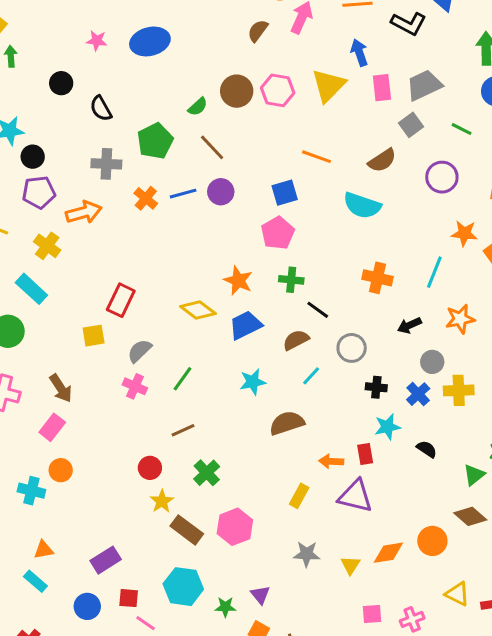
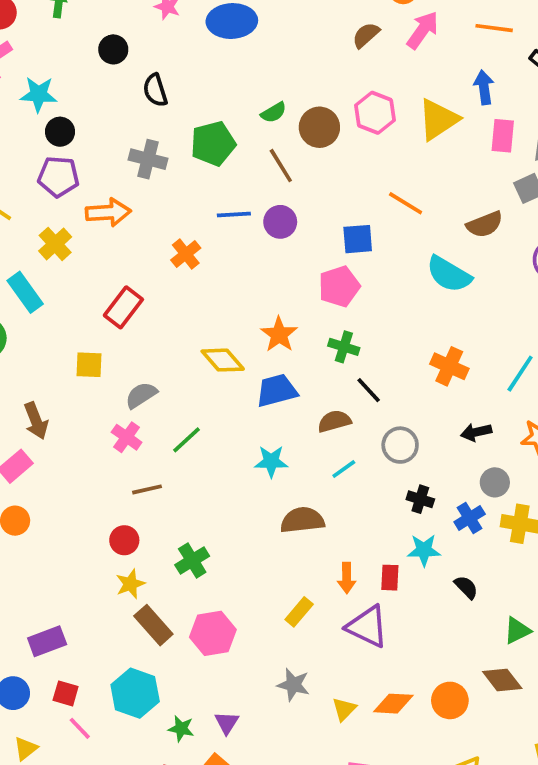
brown circle: (237, 91) -> (319, 127), moved
orange cross: (146, 198) -> (186, 254), moved
red rectangle: (121, 300) -> (123, 307), moved
brown line: (183, 430) -> (147, 489), moved
orange arrow: (331, 461) -> (347, 578), turned -105

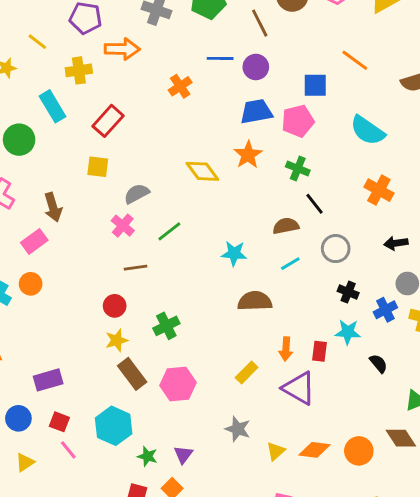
yellow cross: (55, 244) -> (79, 70), turned 30
cyan semicircle: (449, 274) -> (367, 130), moved
red rectangle: (123, 307) -> (108, 121), moved
blue trapezoid: (277, 391) -> (256, 112), moved

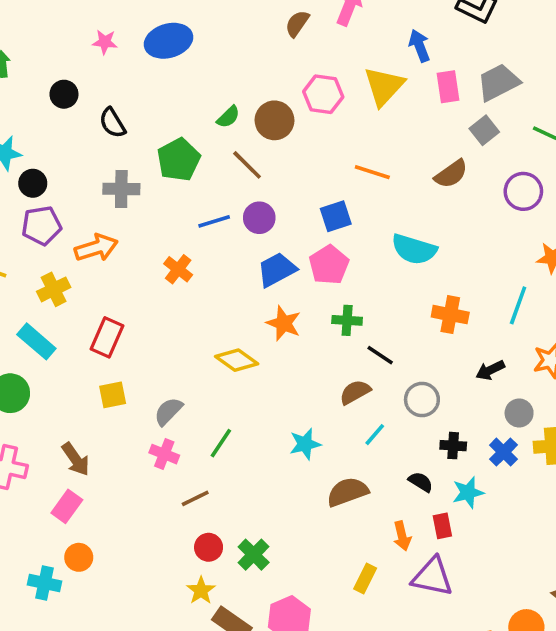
red circle: (115, 306) -> (209, 547), moved
black semicircle: (378, 364) -> (421, 482), moved

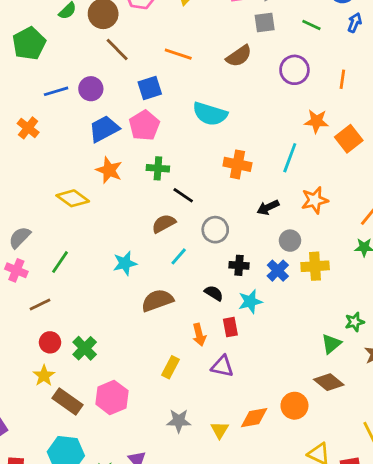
gray square: (484, 130) -> (265, 22), turned 30
brown line: (247, 165) -> (117, 50), moved
purple triangle: (432, 577) -> (222, 366), size x0.7

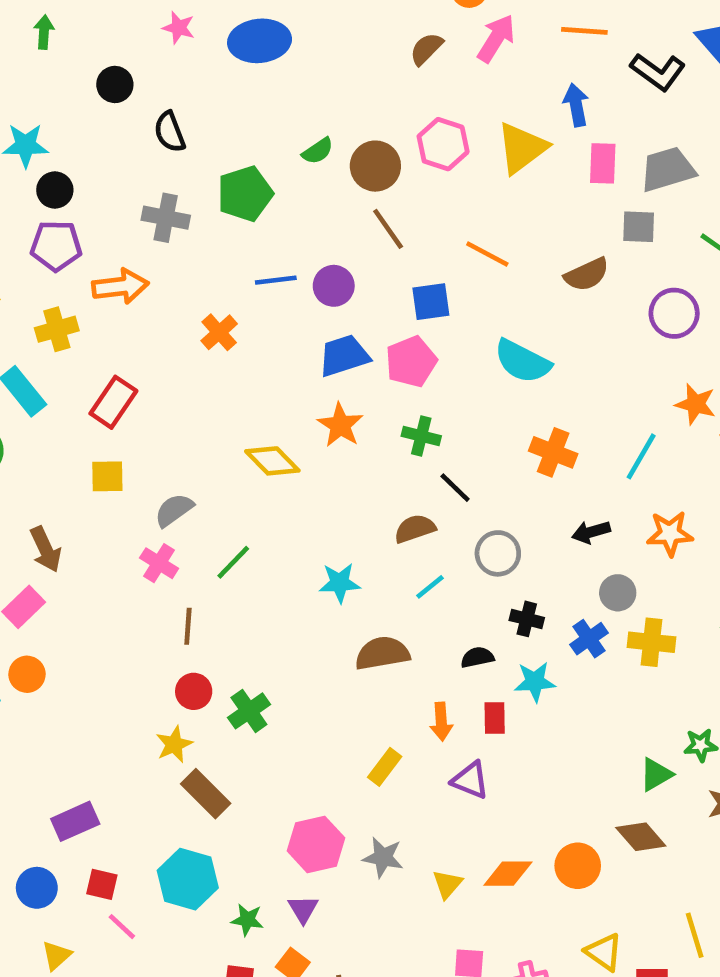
black semicircle: (214, 293) -> (477, 657), turned -54
brown line: (40, 305) -> (188, 626), turned -70
pink hexagon: (112, 397) -> (316, 844), moved

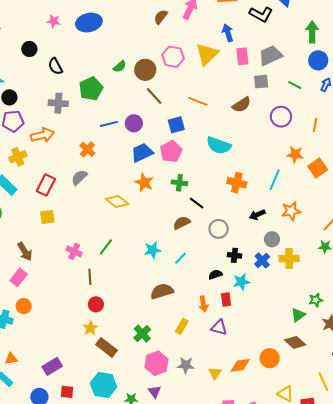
gray semicircle: (174, 510) -> (79, 177), moved
cyan line: (430, 587) -> (180, 258), moved
brown semicircle: (382, 653) -> (162, 291), moved
green cross: (249, 711) -> (142, 334), moved

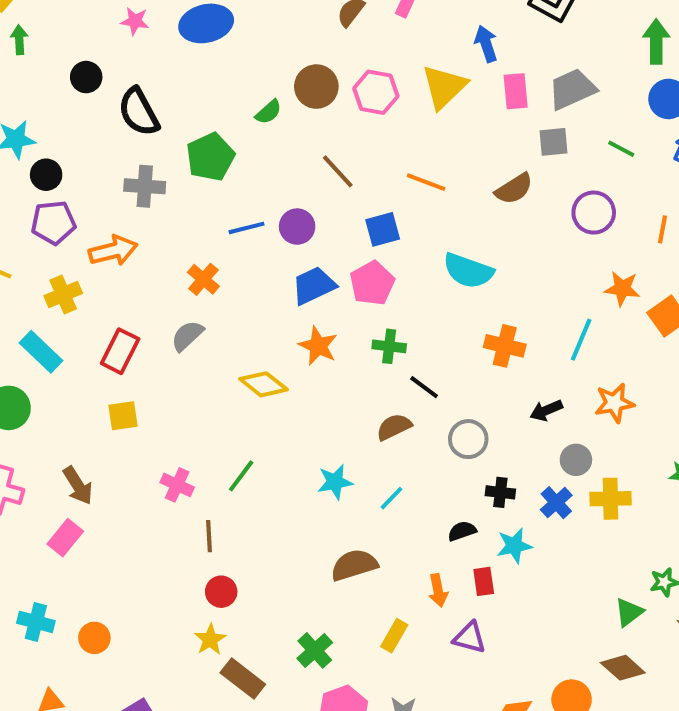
black semicircle: (55, 66) -> (139, 112), size x1.4
brown circle: (145, 70) -> (316, 87), moved
orange circle: (24, 306) -> (94, 638), moved

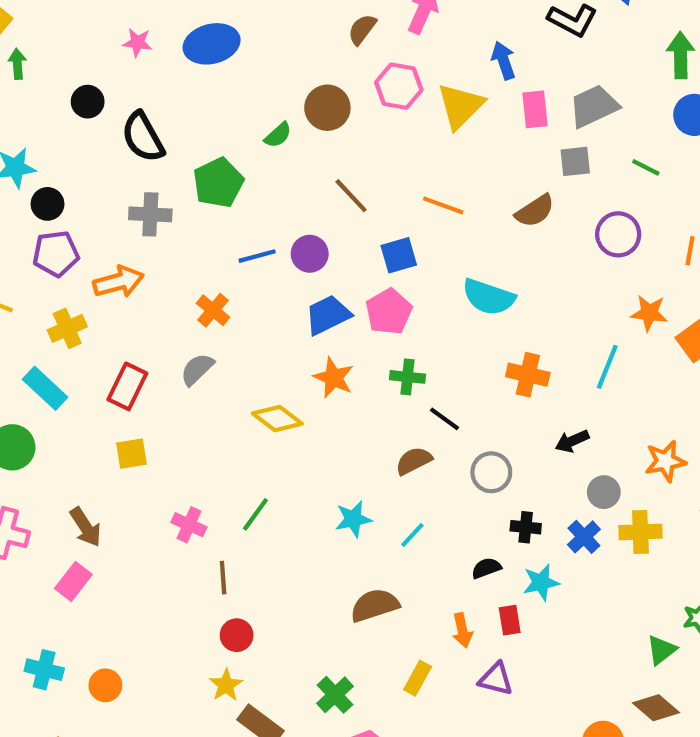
pink hexagon: (376, 92) -> (399, 86), moved
orange star: (614, 403) -> (665, 461), moved

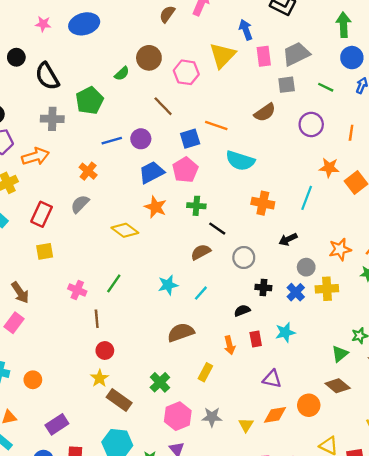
pink hexagon: (399, 86) -> (186, 72), moved
orange line: (443, 205) -> (216, 125), moved
cyan star: (541, 582) -> (285, 332), moved
purple triangle: (496, 679) -> (272, 379), moved

